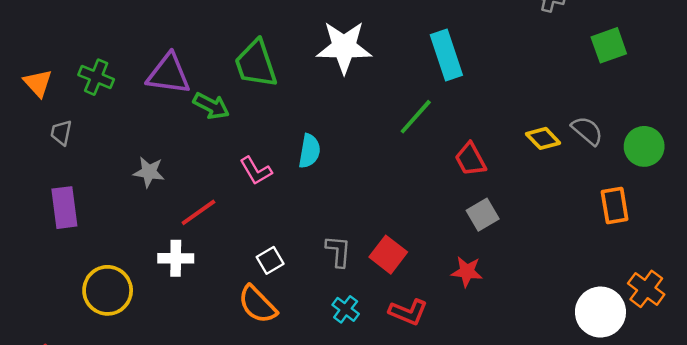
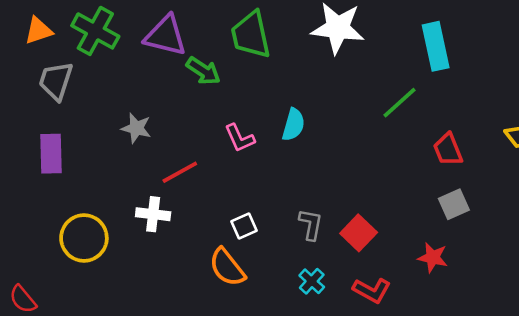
green cross: (96, 77) -> (95, 31), size x1.4
orange triangle: (38, 83) -> (38, 31), turned 48
gray trapezoid: (61, 133) -> (56, 81), size x1.6

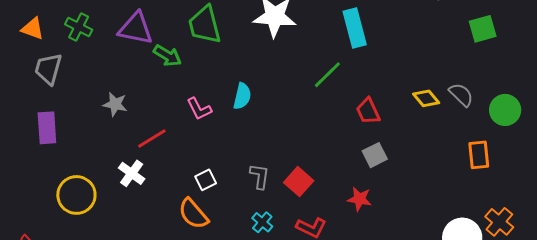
orange triangle: (38, 31) -> (33, 29), turned 40
green cross: (95, 31) -> (79, 27), size x0.7
white cross: (153, 214) -> (132, 173), turned 32

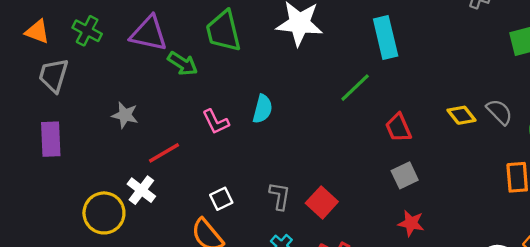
yellow circle: (76, 195) -> (104, 213), moved
red star: (359, 199) -> (411, 223), moved

